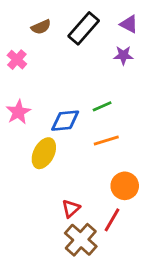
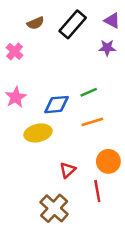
yellow ellipse: (44, 153) -> (38, 133), turned 50
red triangle: (71, 209) -> (68, 170), moved
red line: (112, 220) -> (97, 191), turned -40
brown cross: (81, 240) -> (54, 208), moved

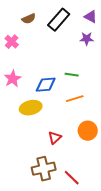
green line: (89, 92) -> (72, 75), turned 32
red line: (97, 191) -> (72, 178), moved, turned -36
brown cross: (54, 208) -> (44, 169), turned 35

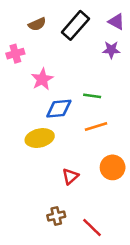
pink cross: (12, 42) -> (15, 54), turned 32
pink star: (13, 79) -> (42, 79), moved
brown cross: (44, 169) -> (56, 216), size x0.6

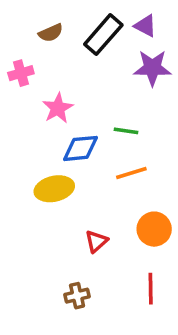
purple triangle: (116, 22) -> (145, 26), moved
purple star: (111, 50) -> (152, 68), size x1.5
red line: (92, 228) -> (151, 289), moved, turned 45

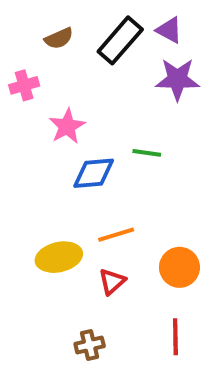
orange line: (131, 173) -> (116, 235), moved
yellow ellipse: (54, 189) -> (59, 257), moved

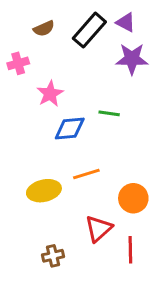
red triangle: (112, 282) -> (98, 229), moved, size x1.4
brown cross: (90, 345) -> (53, 256), moved

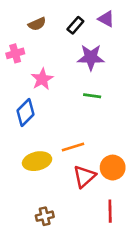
black rectangle: (89, 30) -> (75, 25), size x0.6
purple star: (132, 59) -> (91, 57), moved
blue diamond: (70, 129) -> (25, 112), moved, turned -40
red triangle: (98, 229) -> (84, 176), moved

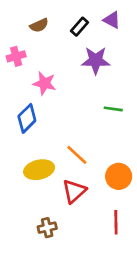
pink star: (42, 79) -> (44, 83), turned -30
green line: (92, 96) -> (113, 109), moved
orange line: (73, 147) -> (77, 155), turned 60
red triangle: (84, 176) -> (74, 191), moved

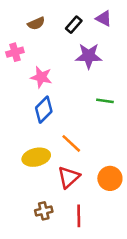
blue diamond: (27, 118) -> (44, 110), moved
orange circle: (119, 176) -> (110, 178), moved
red line: (116, 222) -> (79, 216), moved

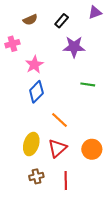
purple triangle: (104, 18) -> (95, 12), moved, turned -48
pink star: (41, 77) -> (34, 65), turned 30
yellow ellipse: (36, 157) -> (31, 144), moved, turned -60

